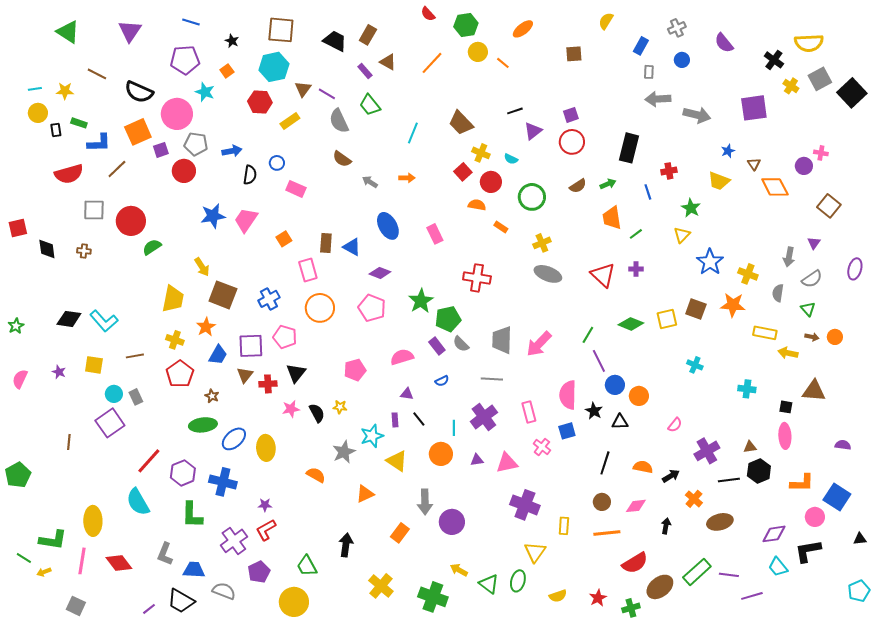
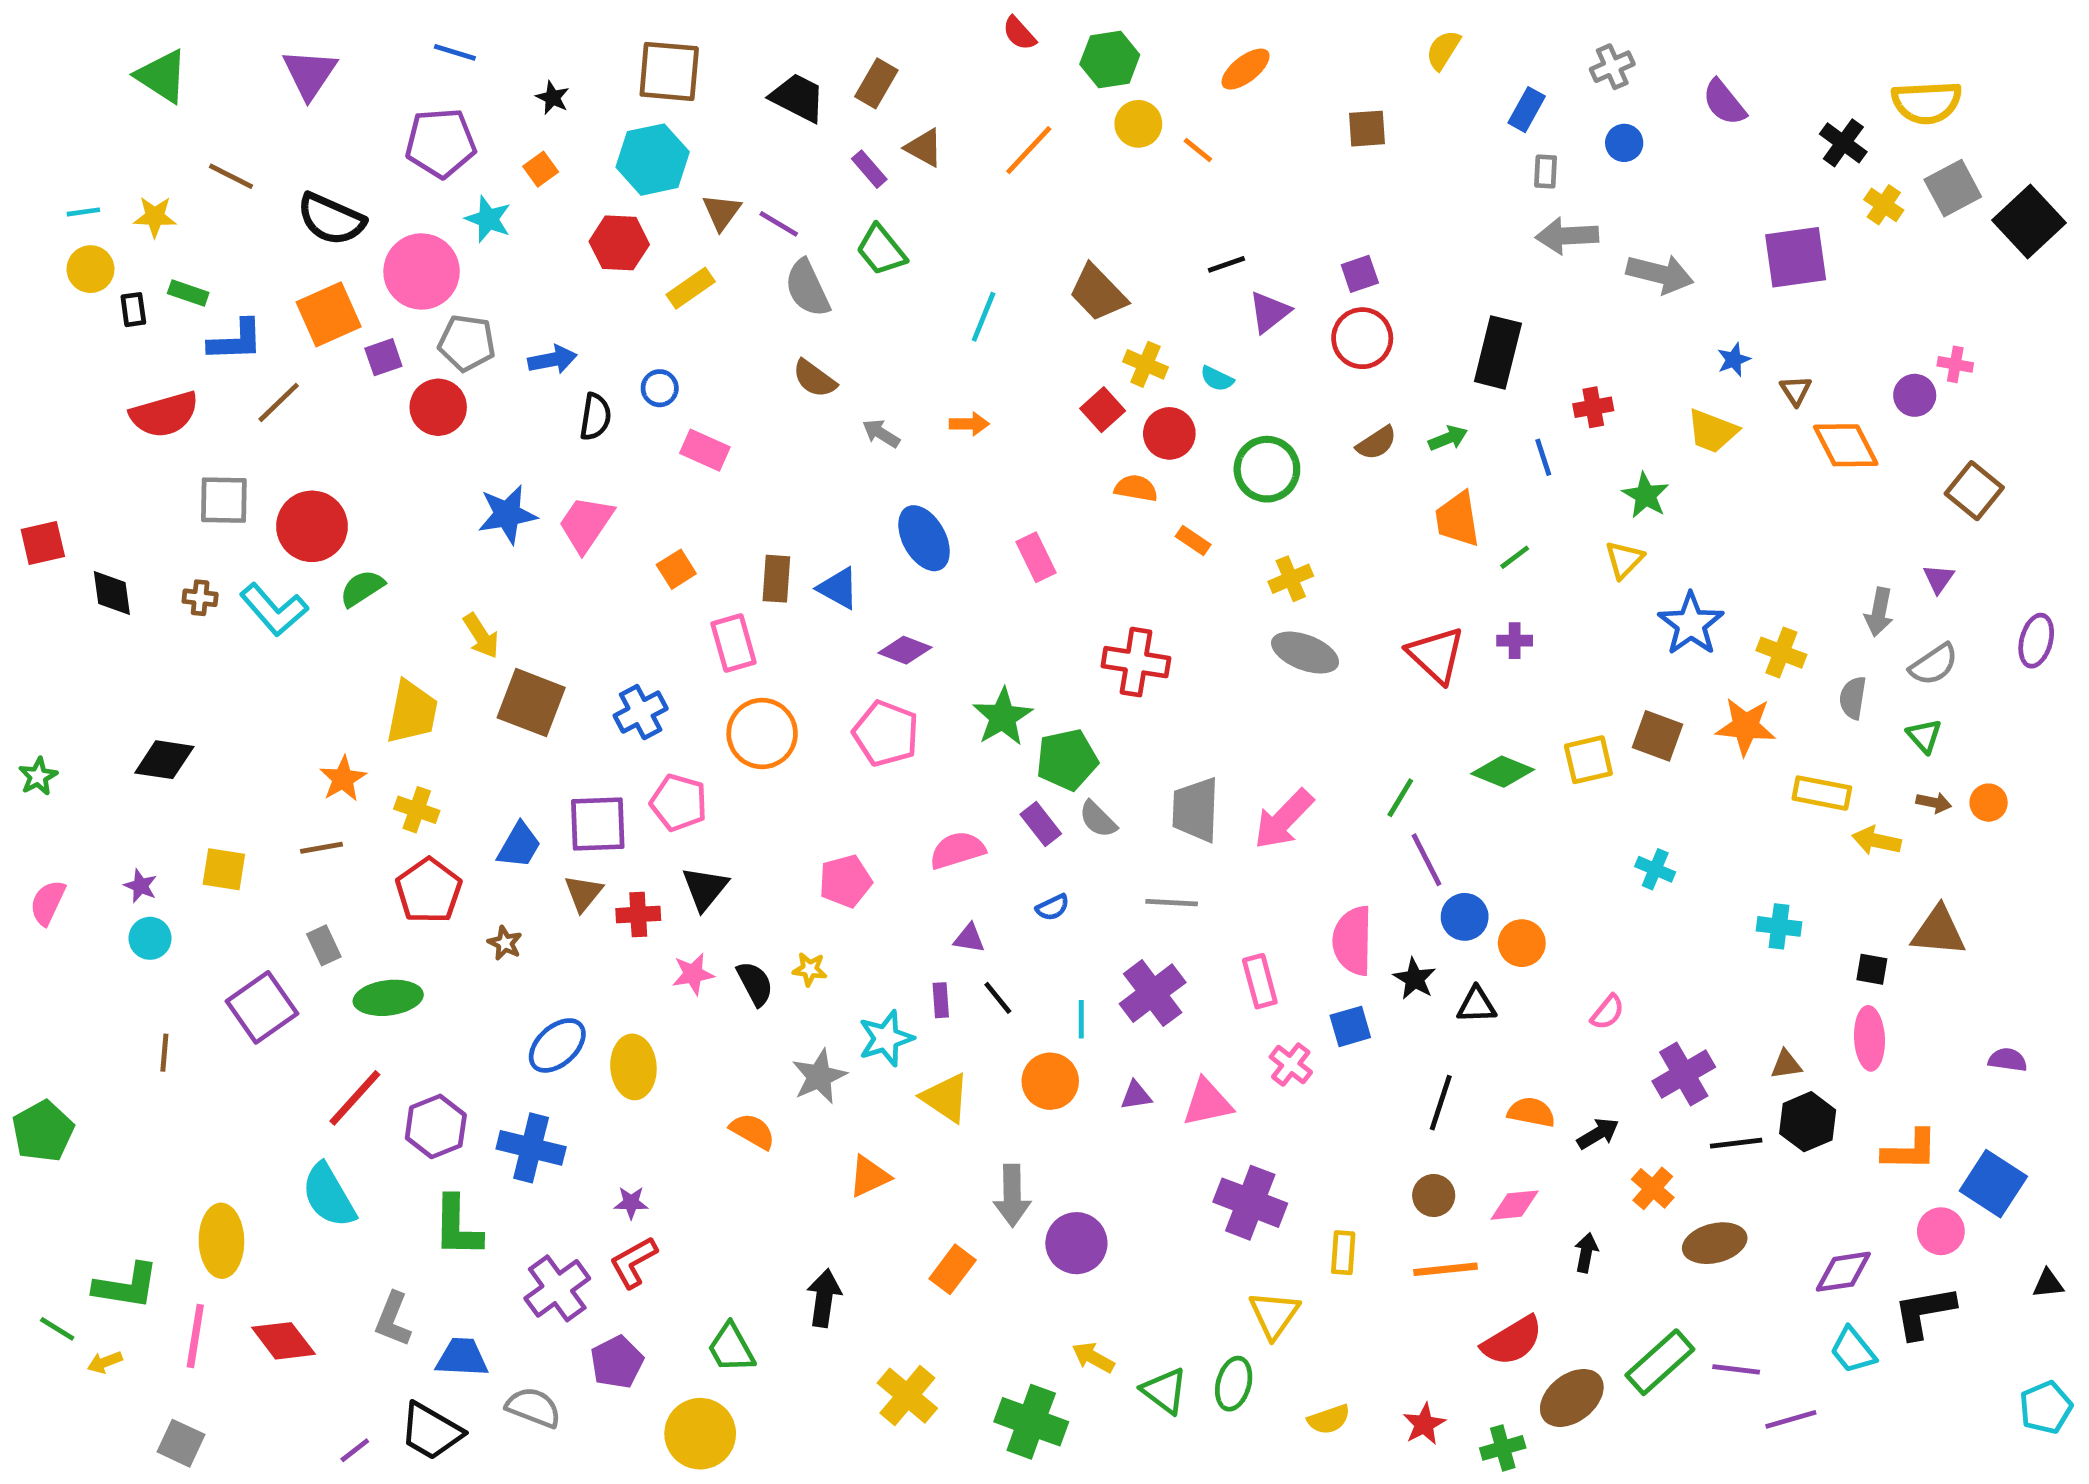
cyan L-shape: (104, 321) -> (274, 610), moved
orange star: (206, 327) -> (343, 779), moved
cyan circle: (114, 394) -> (150, 938), moved
green ellipse: (203, 425) -> (388, 998), moved

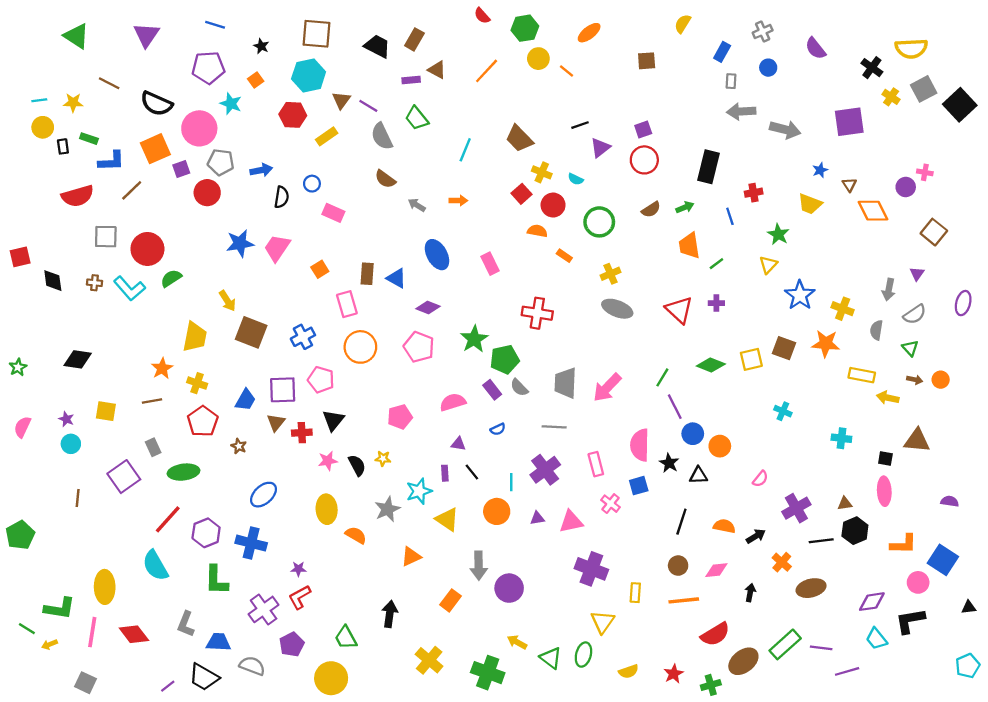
purple rectangle: (869, 169) -> (411, 80), turned -54
yellow ellipse: (633, 1067) -> (327, 509), moved

